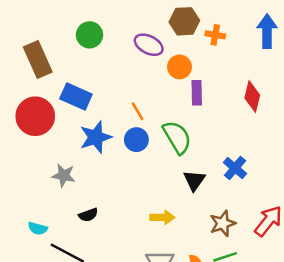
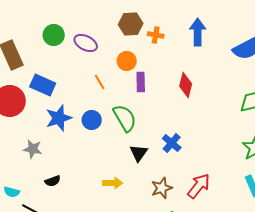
purple ellipse: (149, 45) -> (86, 43), moved
orange line: (138, 111) -> (100, 82), moved

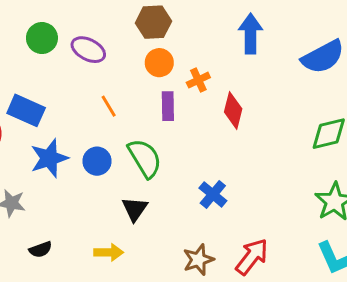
orange cross: (156, 35) -> (198, 80), moved, turned -35
orange circle: (127, 61) -> (159, 63), moved
black triangle: (139, 153) -> (135, 209), moved
yellow arrow: (113, 183) -> (109, 252), moved

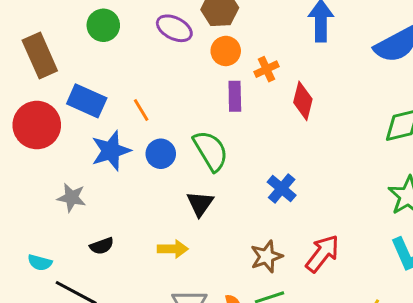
purple ellipse: (88, 50) -> (174, 28), moved
orange line: (109, 106) -> (141, 110), moved

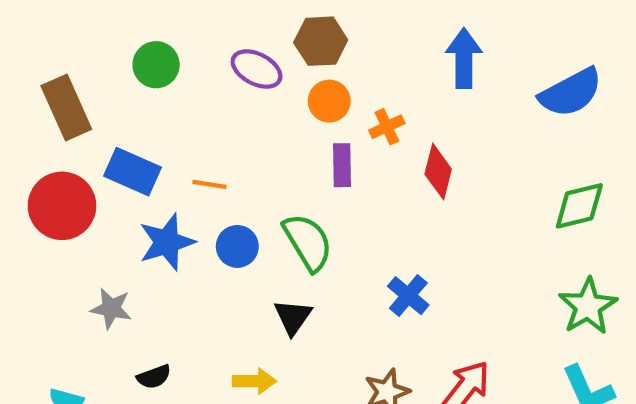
orange line: (141, 110) -> (209, 184), turned -50

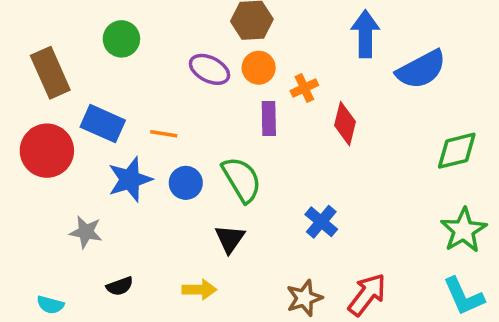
purple ellipse: (257, 69) -> (209, 69), moved
blue semicircle: (571, 93) -> (421, 69), moved

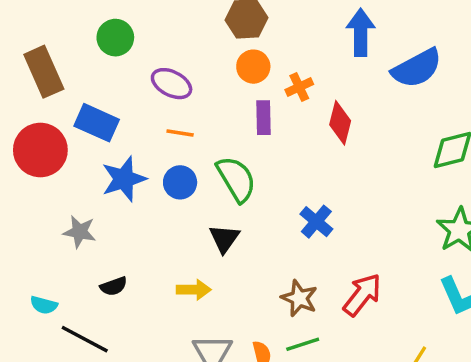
purple ellipse: (209, 69) -> (172, 84), moved
orange line: (164, 134) -> (180, 133), moved
brown star: (304, 298) -> (299, 298), turned -30

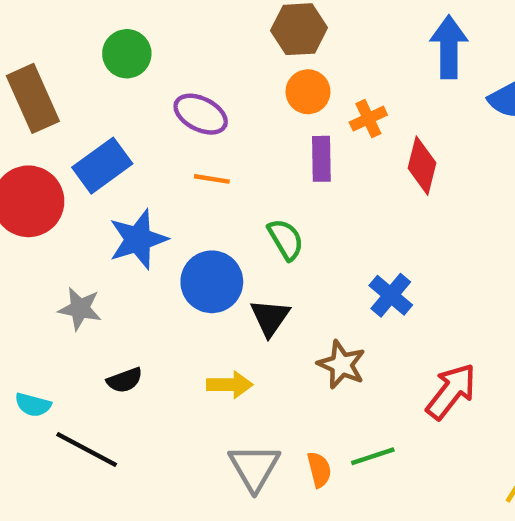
blue rectangle: (97, 123) -> (102, 166), turned -60
green semicircle: (236, 179) -> (286, 239), size x0.7
blue circle: (180, 182) -> (212, 282), moved, size x1.4
brown star: (299, 298) -> (342, 365), moved

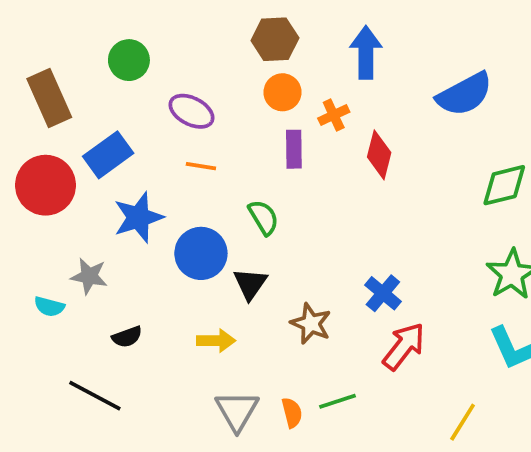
blue arrow: (449, 47) -> (366, 52), moved
blue cross: (391, 295) -> (383, 293), moved
cyan semicircle: (33, 405) -> (49, 307), moved

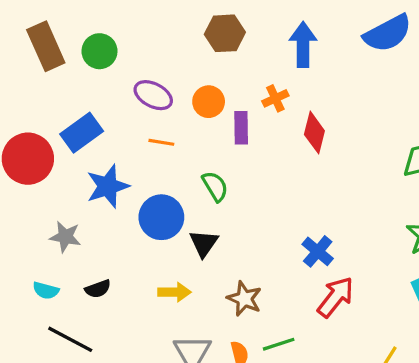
orange circle: (282, 92) -> (209, 102), moved
blue semicircle: (464, 94) -> (388, 33), moved
brown rectangle: (49, 98) -> (46, 46), moved
cyan semicircle: (49, 307) -> (46, 291), moved
brown star: (311, 324) -> (244, 299), moved

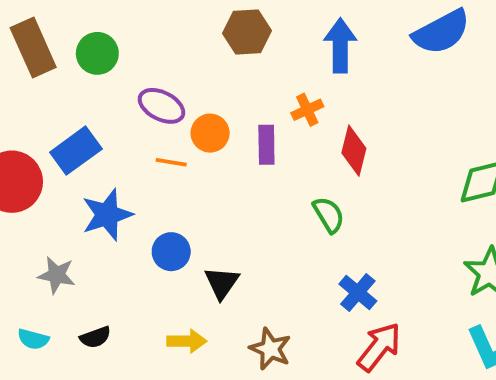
orange circle: (209, 102) -> (210, 133), moved
green semicircle: (215, 186) -> (329, 215), moved
blue circle: (161, 217) -> (171, 252), size x0.7

